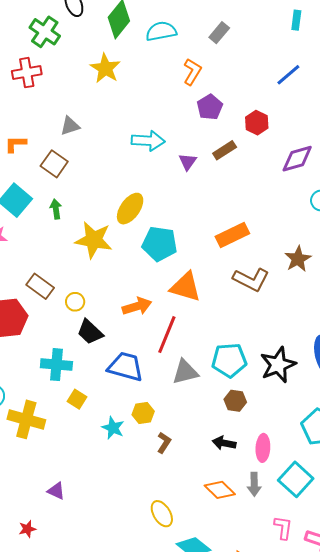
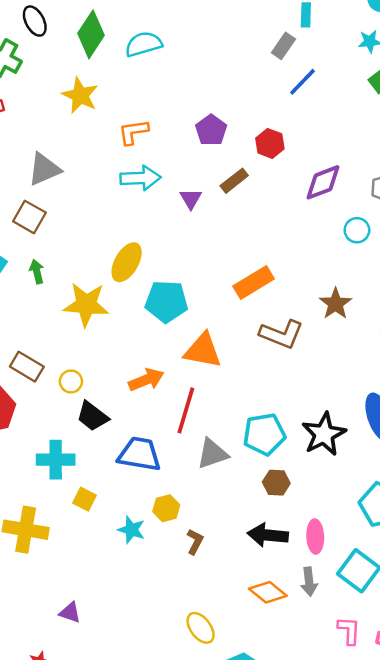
gray rectangle: (219, 33) -> (283, 46), moved
orange L-shape: (192, 72) -> (133, 132), moved, turned -124
gray triangle: (70, 126) -> (44, 169), size x1.4
black arrow: (224, 443) -> (268, 535), size x1.4

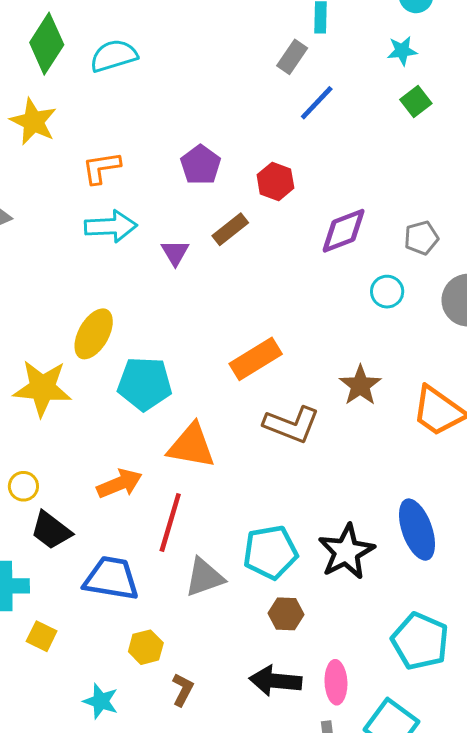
cyan star: (131, 530) -> (101, 701), moved

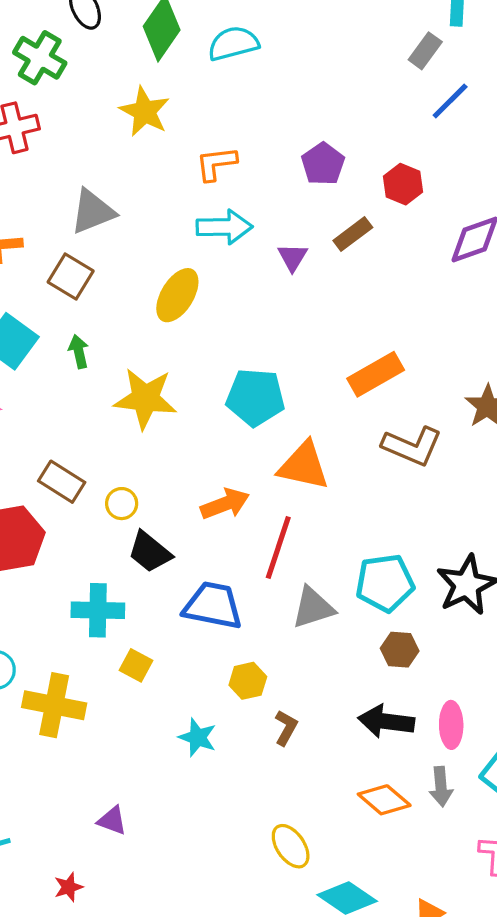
yellow ellipse: (94, 334) -> (177, 295), moved

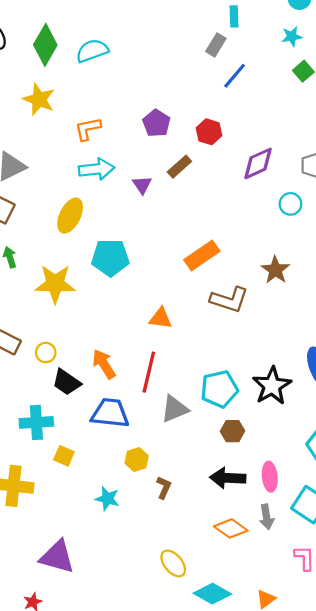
cyan pentagon: (255, 397) -> (110, 258), moved
orange triangle: (304, 466) -> (161, 318), size x0.7
orange arrow: (225, 504) -> (104, 364), moved, turned -96
purple triangle: (112, 821) -> (57, 557), size x1.8

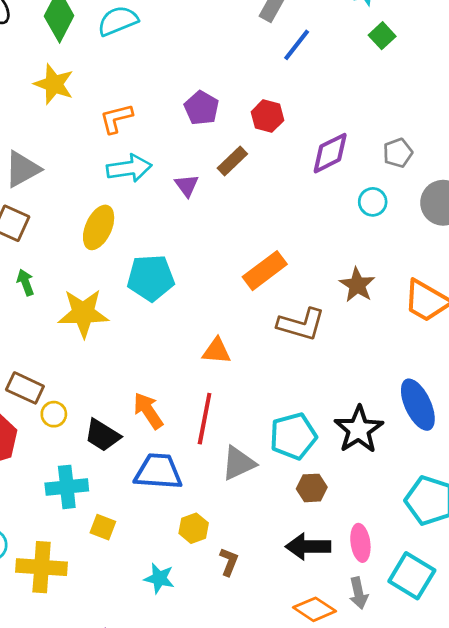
yellow circle: (46, 353) -> (54, 414), moved

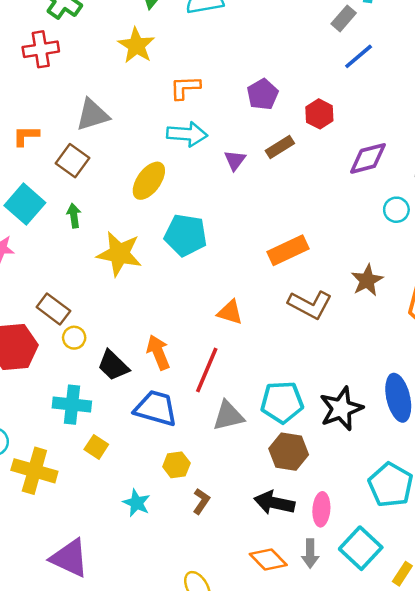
brown hexagon: (312, 488) -> (289, 452), size x1.4

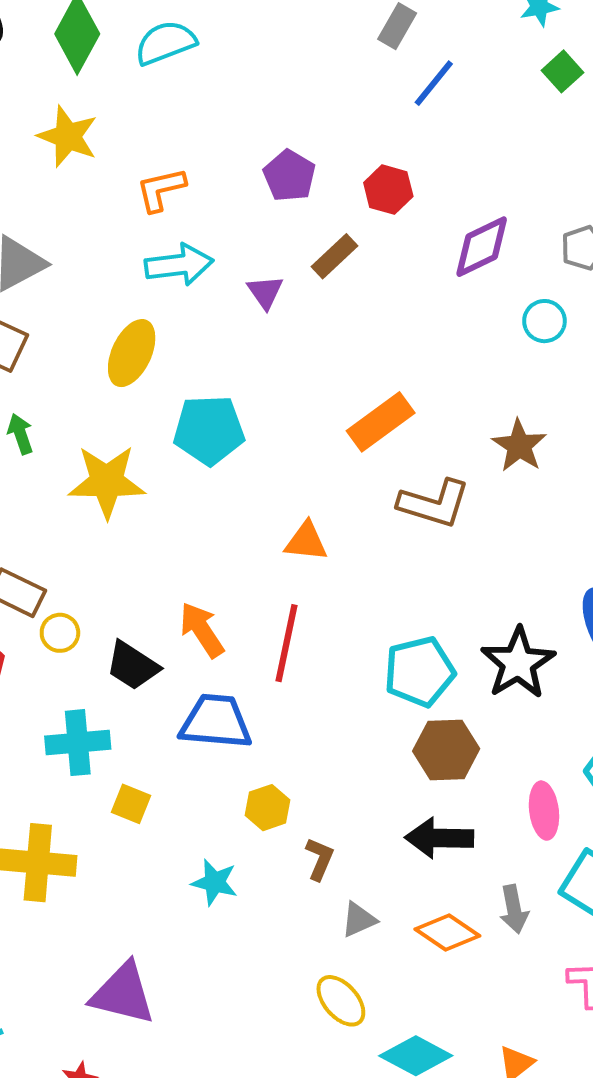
gray triangle: (228, 416) -> (359, 920), moved, size x0.7
pink ellipse: (321, 509) -> (544, 811), moved

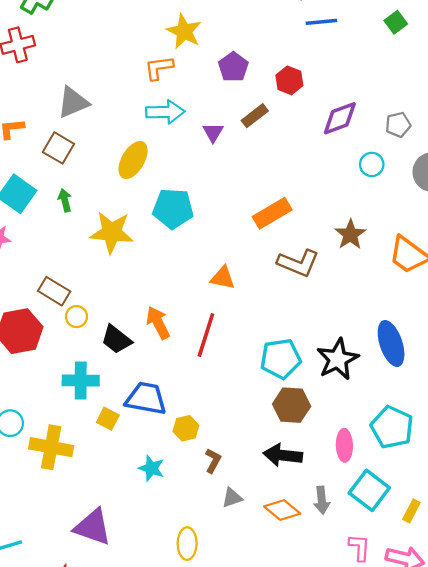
blue line: (434, 83) -> (321, 22), turned 40
yellow star: (68, 136) -> (184, 31), moved
blue trapezoid: (216, 722) -> (146, 398), moved
yellow ellipse: (341, 1001) -> (187, 544), moved, turned 36

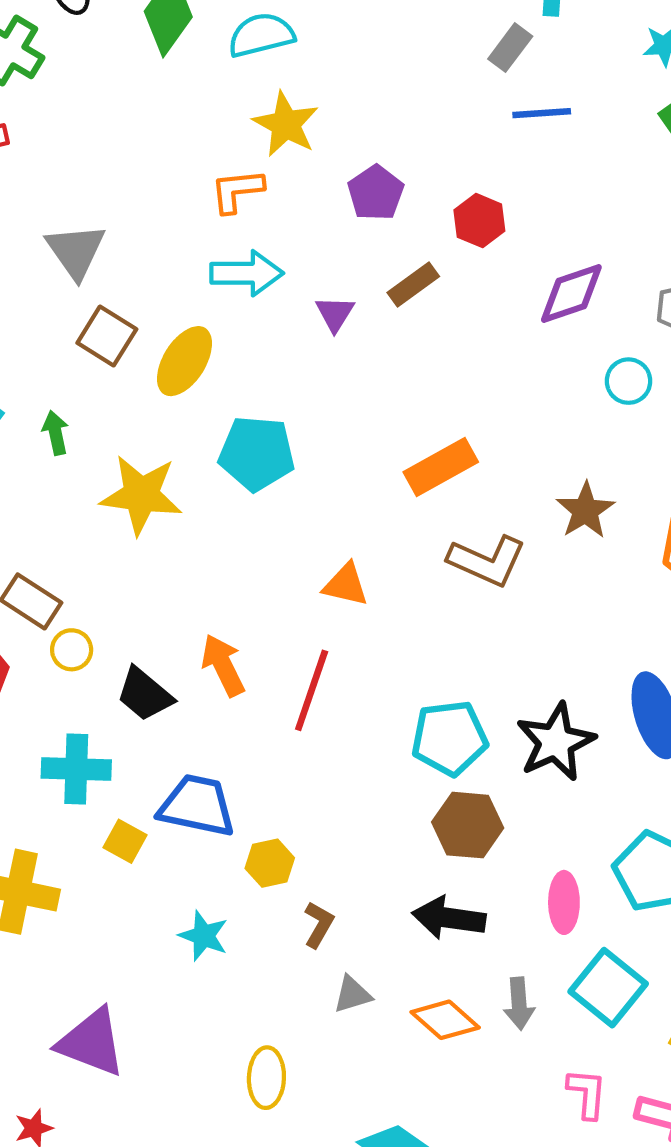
gray triangle: (73, 102) -> (76, 251), turned -44
brown square: (58, 148) -> (107, 336), moved

